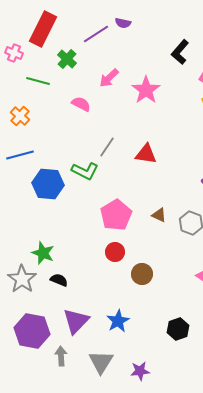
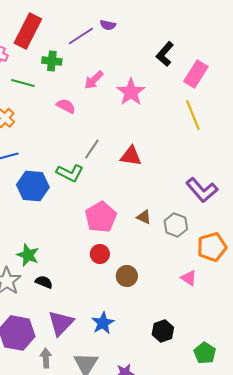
green cross: (67, 59) -> (52, 61), turned -36

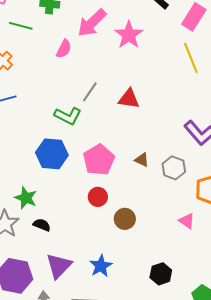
pink arrow: (94, 80) -> (92, 23), size x1.5
pink semicircle: (66, 106) -> (64, 49), turned 90
blue hexagon: (33, 186) -> (52, 154), moved

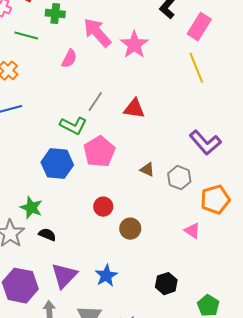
pink arrow: (92, 23) -> (97, 33), turned 92
pink pentagon: (99, 160) -> (99, 152), moved

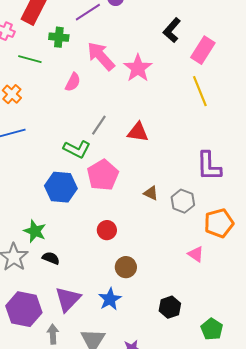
purple L-shape: (205, 143) -> (209, 166), turned 40
brown circle: (130, 229) -> (126, 267), moved

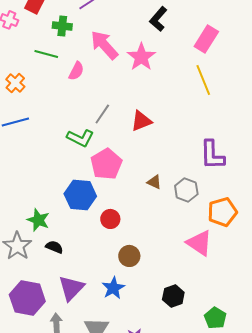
black L-shape: (172, 30) -> (158, 19), moved
green line: (30, 59) -> (46, 54), moved
red triangle: (138, 132) -> (141, 121), turned -30
blue hexagon: (61, 187) -> (80, 195), moved
pink triangle: (196, 254) -> (199, 243), size x1.6

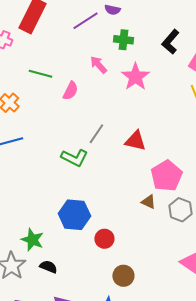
black L-shape: (158, 19) -> (170, 42), moved
green cross: (62, 26) -> (123, 40), moved
pink arrow: (104, 45) -> (98, 65), size x0.6
red triangle: (141, 121) -> (135, 141), turned 35
pink pentagon: (106, 164) -> (166, 176), moved

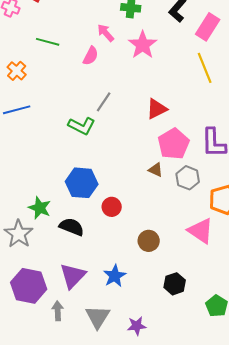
pink semicircle: (70, 91) -> (91, 56), moved
red triangle: (135, 141) -> (157, 109), moved, turned -40
black semicircle: (48, 267) -> (72, 227), moved, size x1.4
brown circle: (123, 276) -> (149, 241), moved

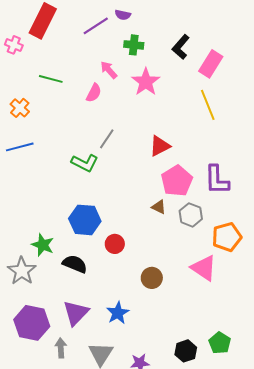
black hexagon: (175, 284) -> (186, 351), moved

